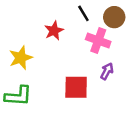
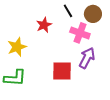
purple arrow: (107, 71) -> (87, 58), size x1.5

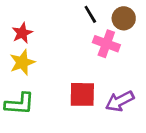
red star: (44, 25) -> (22, 33), moved
purple arrow: (87, 58) -> (120, 101), moved, turned -145

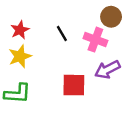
black line: (90, 14) -> (62, 34), moved
purple arrow: (120, 101) -> (107, 70), moved

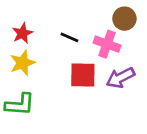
black line: (62, 34) -> (69, 37), turned -35
red square: (74, 85) -> (83, 75), moved

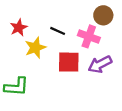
yellow star: (22, 63) -> (35, 48), moved

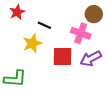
red star: (19, 28) -> (17, 12), moved
black line: (58, 31) -> (44, 25), moved

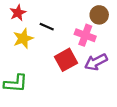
yellow star: (32, 43) -> (23, 38), moved
red square: (63, 56) -> (66, 60), turned -30

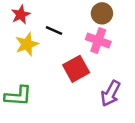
brown circle: (99, 15) -> (102, 13), moved
purple arrow: (96, 62) -> (111, 93), moved, turned -35

